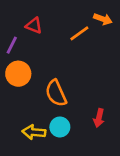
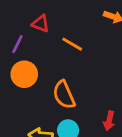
orange line: (79, 33) -> (72, 44), moved, turned 66

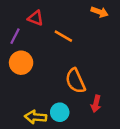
orange semicircle: (64, 95) -> (75, 81), moved

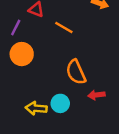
red arrow: (96, 104) -> (96, 95), turned 70

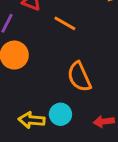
red arrow: (96, 95) -> (104, 121), moved

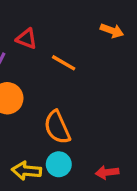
orange semicircle: (79, 77) -> (57, 127), moved

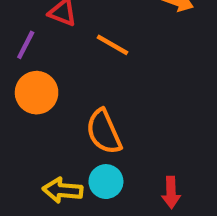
red arrow: (107, 172) -> (171, 192), turned -85

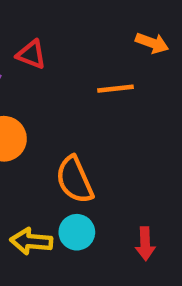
orange line: (112, 45) -> (116, 89), moved, turned -36

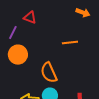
orange line: (116, 89) -> (70, 43), moved

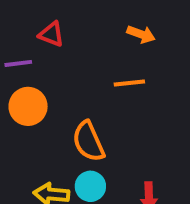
orange arrow: (83, 13) -> (141, 34), moved
purple line: (13, 33) -> (18, 63), turned 56

